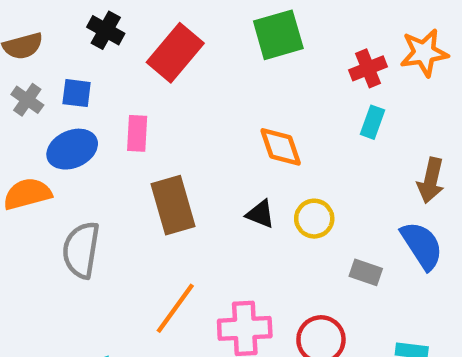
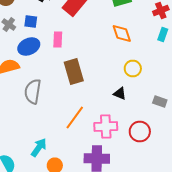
orange diamond: (281, 147) -> (122, 34), moved
black triangle: (260, 214) -> (120, 94), moved
yellow circle: (314, 219) -> (133, 68), moved

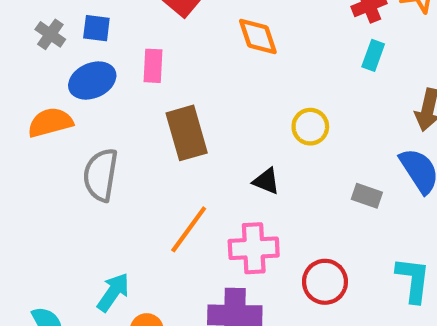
orange diamond: (122, 34) -> (258, 36), moved
black triangle: (120, 94) -> (266, 181), moved
red circle: (140, 132) -> (325, 282), moved

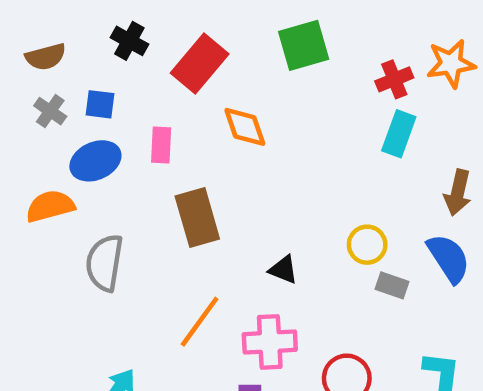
orange diamond: (258, 36) -> (245, 127), moved
cyan rectangle: (373, 55) -> (399, 134), size x1.4
yellow circle: (310, 127) -> (367, 245), moved

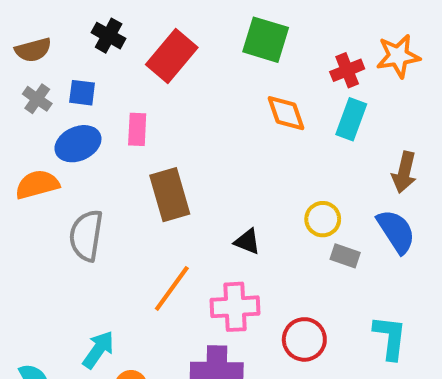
green square: (304, 45) -> (266, 40), turned 33
orange diamond: (245, 127) -> (286, 113), moved

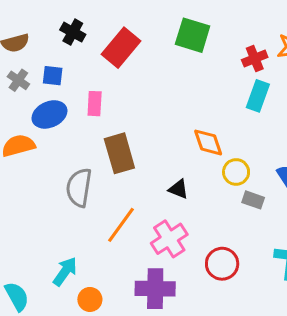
orange diamond: (286, 113) -> (208, 142), moved
gray semicircle: (86, 235) -> (79, 188), moved
pink cross: (235, 307) -> (169, 239), turned -30

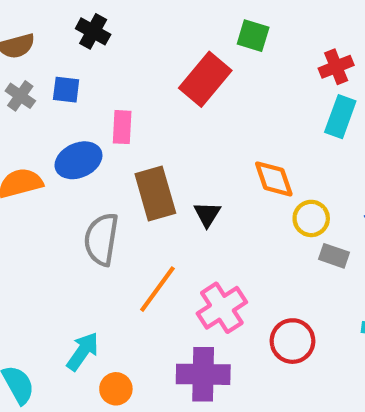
green square: (193, 35) -> (253, 36), size x0.7
red rectangle: (121, 48) -> (205, 79), moved
blue ellipse: (49, 114) -> (78, 160), moved
black triangle: (179, 189) -> (207, 214), moved, turned 40

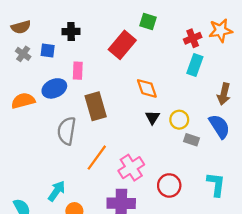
black cross: (93, 31) -> (71, 32), moved, turned -30
orange diamond: (274, 179) -> (147, 88), moved
black triangle: (207, 214) -> (152, 117), moved

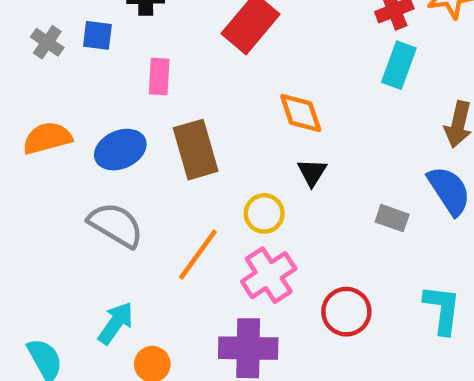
blue ellipse: (54, 88) -> (120, 150), moved
yellow circle: (179, 120) -> (264, 213), moved
gray semicircle: (67, 131) -> (116, 225), moved, turned 112

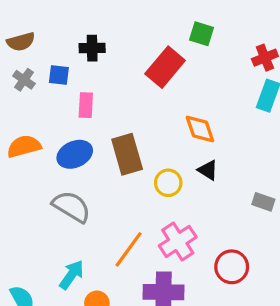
pink rectangle: (159, 76) -> (86, 105), moved
black triangle: (312, 172) -> (208, 170), turned -30
yellow circle: (264, 213) -> (168, 183), moved
orange line: (198, 255) -> (129, 249), moved

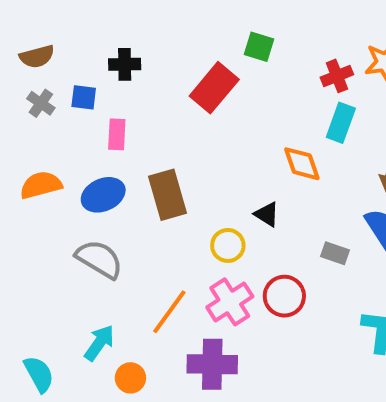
orange diamond: (200, 129) -> (302, 164), moved
yellow circle: (168, 183) -> (228, 245), moved
red circle: (232, 267) -> (284, 296), moved

